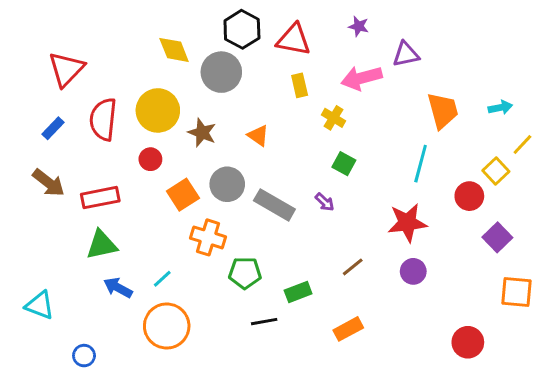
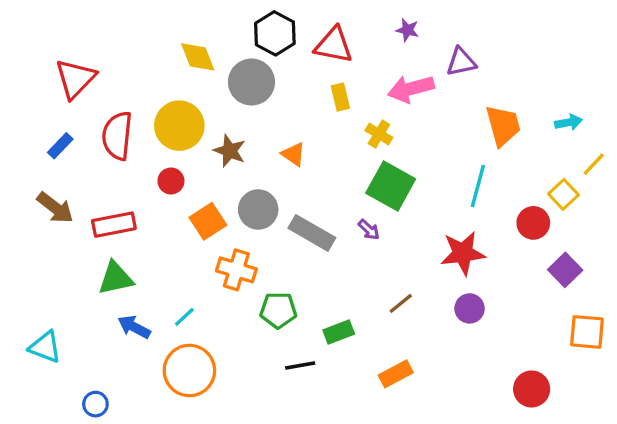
green square: (344, 164) -> (391, 186), size x1.8

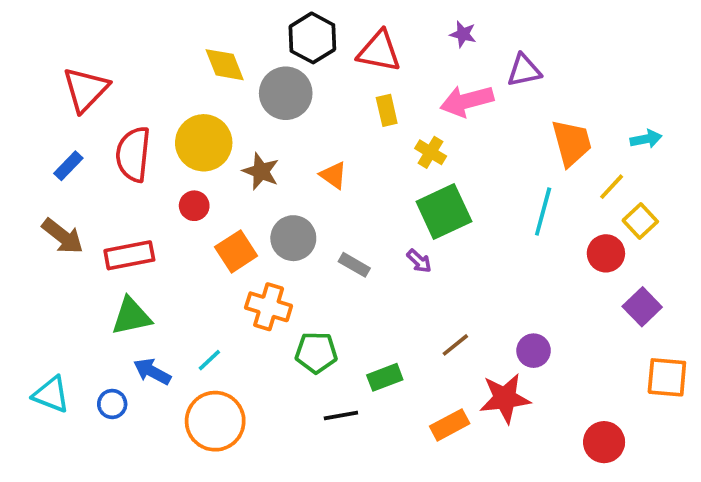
yellow line: (594, 164) -> (612, 187), moved
green square: (391, 186) -> (444, 211), turned 36
gray rectangle: (312, 233) -> (354, 265), size x0.6
red star: (463, 253) -> (505, 398), moved
blue circle: (95, 404) -> (112, 404), moved

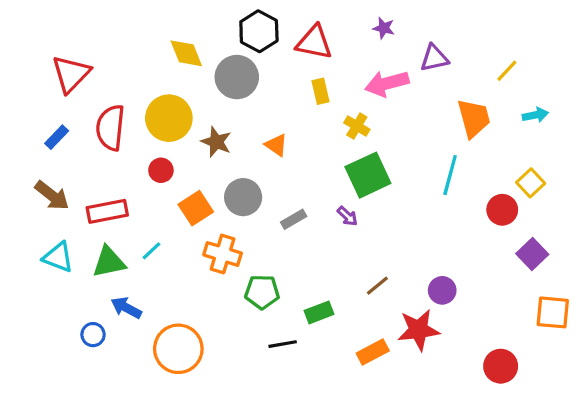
yellow line: (612, 187) -> (507, 71), moved
gray rectangle: (354, 265) -> (294, 219), turned -60
cyan line: (209, 360) -> (151, 251), moved
cyan triangle: (51, 394) -> (58, 257), moved

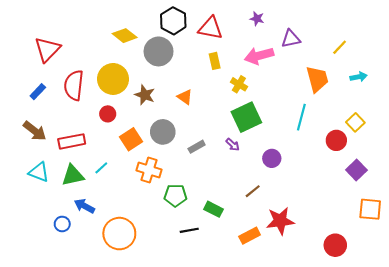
yellow diamond: (186, 53) -> (125, 36), turned -30
purple circle: (442, 290) -> (272, 158), moved
green rectangle: (319, 312) -> (214, 209), turned 48

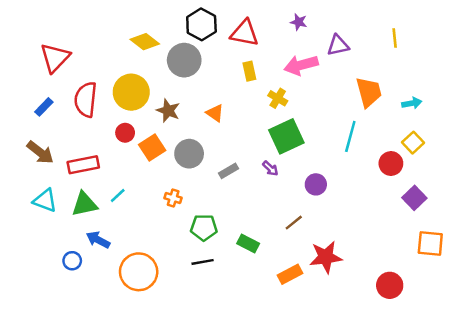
yellow line: (340, 47) -> (395, 38), moved, turned -49
cyan arrow: (359, 77) -> (412, 103), moved
orange square: (131, 139) -> (152, 148), moved
orange cross: (149, 170) -> (173, 198), size x0.6
black line: (189, 230) -> (203, 262), moved

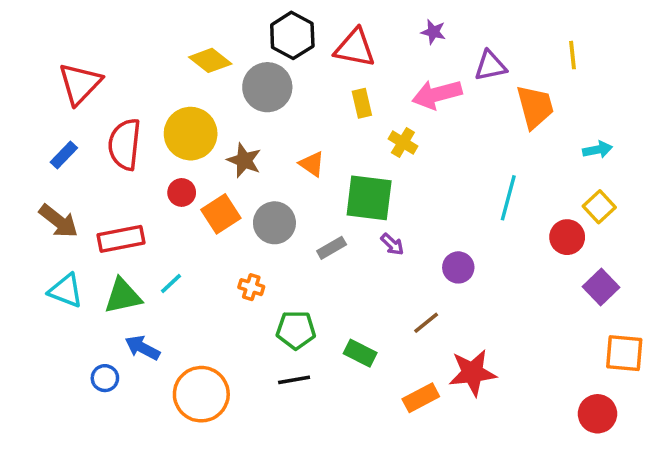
orange trapezoid: (369, 92) -> (535, 107), moved
green square: (286, 136) -> (369, 198), moved, turned 32
red circle: (390, 285) -> (597, 414), moved

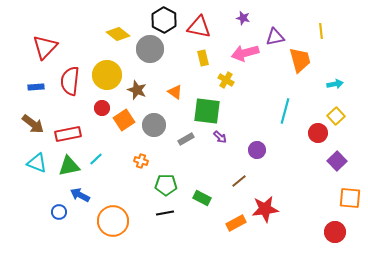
blue rectangle: (64, 155) -> (36, 87), turned 42

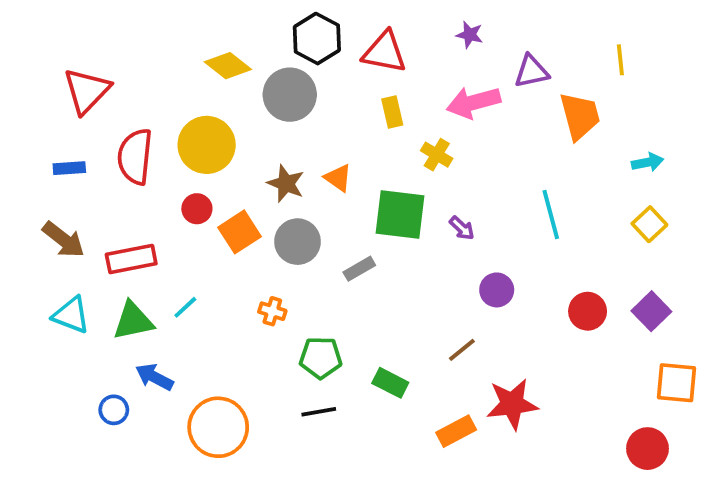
brown star: (137, 90) -> (286, 184), moved
cyan line: (285, 111) -> (551, 215), turned -30
red circle: (318, 133) -> (588, 311), moved
purple arrow: (220, 137) -> (462, 228), moved

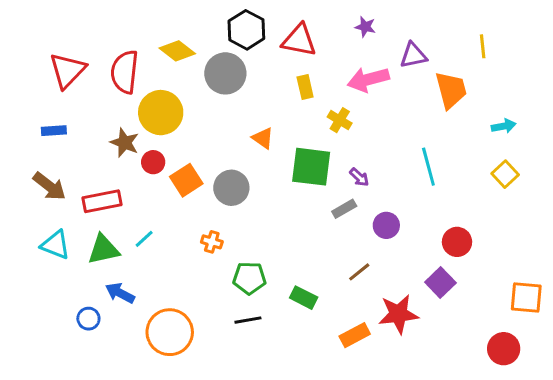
red semicircle: (135, 157) -> (125, 72), moved
brown star: (286, 184) -> (125, 143), moved
gray rectangle: (359, 269) -> (344, 209), moved
purple square: (651, 311) -> (440, 283), moved

